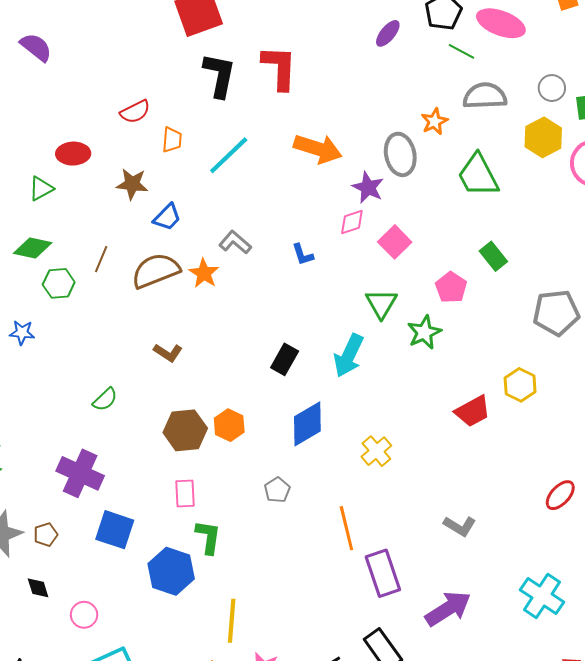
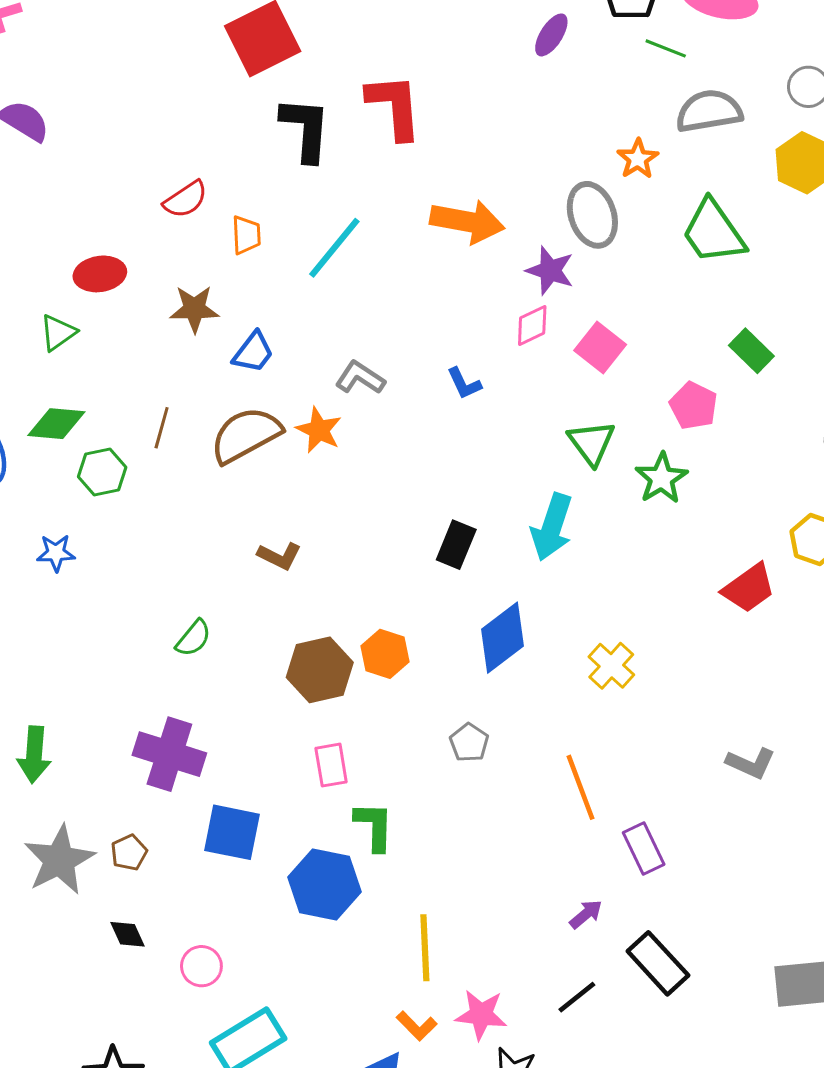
purple rectangle: (383, 573) -> (644, 849), size x0.7
purple arrow: (448, 609) -> (586, 914), moved, size x0.5

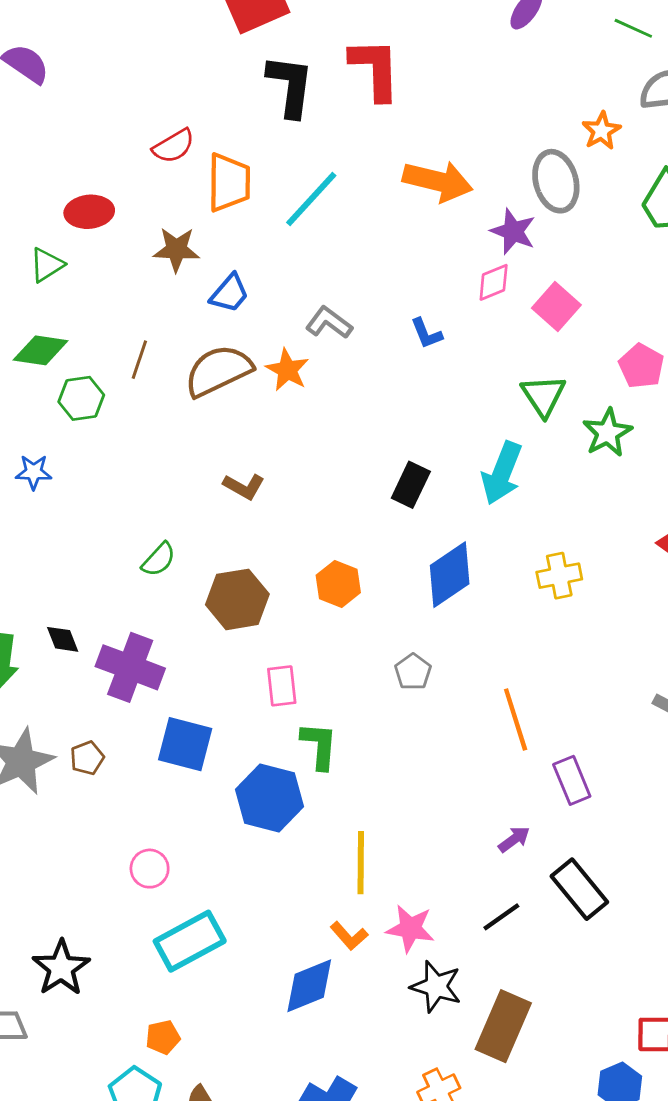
orange trapezoid: (246, 235) -> (229, 182), size x1.6
yellow cross: (611, 666) -> (559, 576), moved, turned 33
brown hexagon: (320, 670) -> (237, 599), moved
black diamond: (127, 934) -> (63, 639), moved

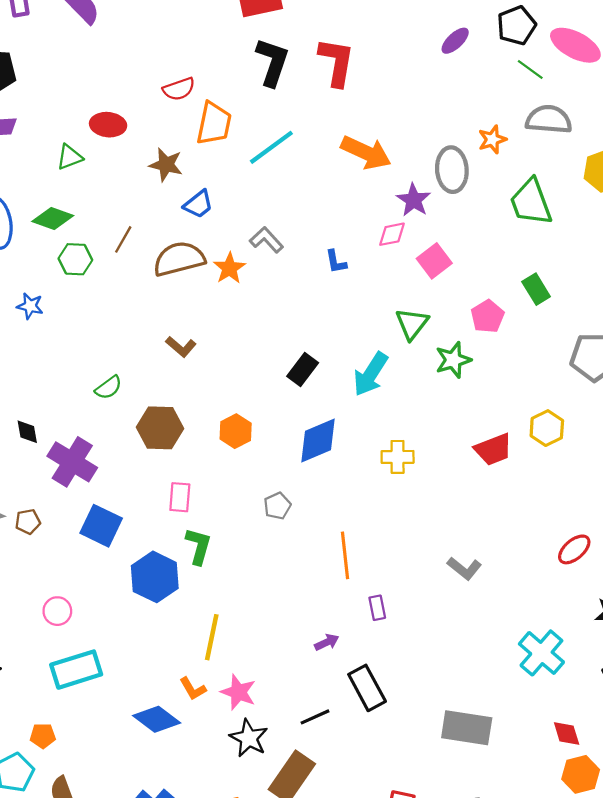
purple rectangle: (572, 780) -> (377, 608), size x0.7
black line: (501, 917) -> (315, 717), moved
blue diamond: (309, 986) -> (157, 719), turned 48

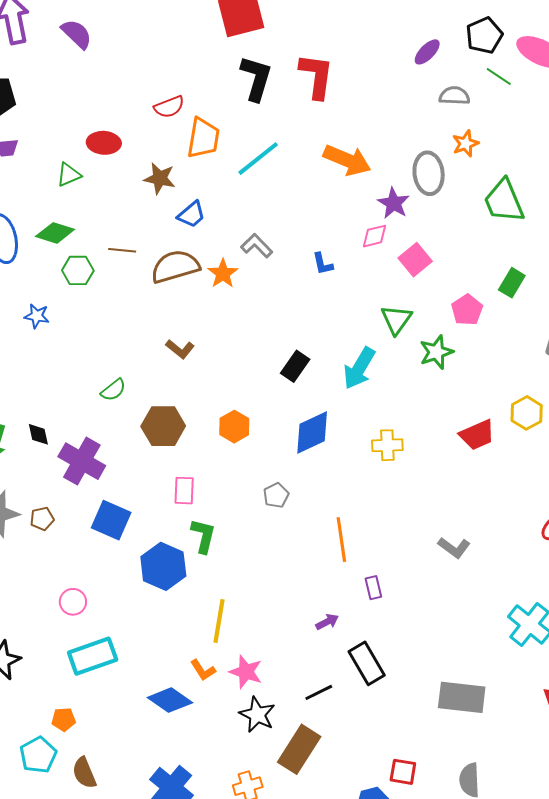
gray semicircle: (549, 119) -> (454, 96), moved, size x0.7
brown line: (123, 239) -> (122, 250), turned 68
green rectangle: (536, 289) -> (512, 283), turned 64

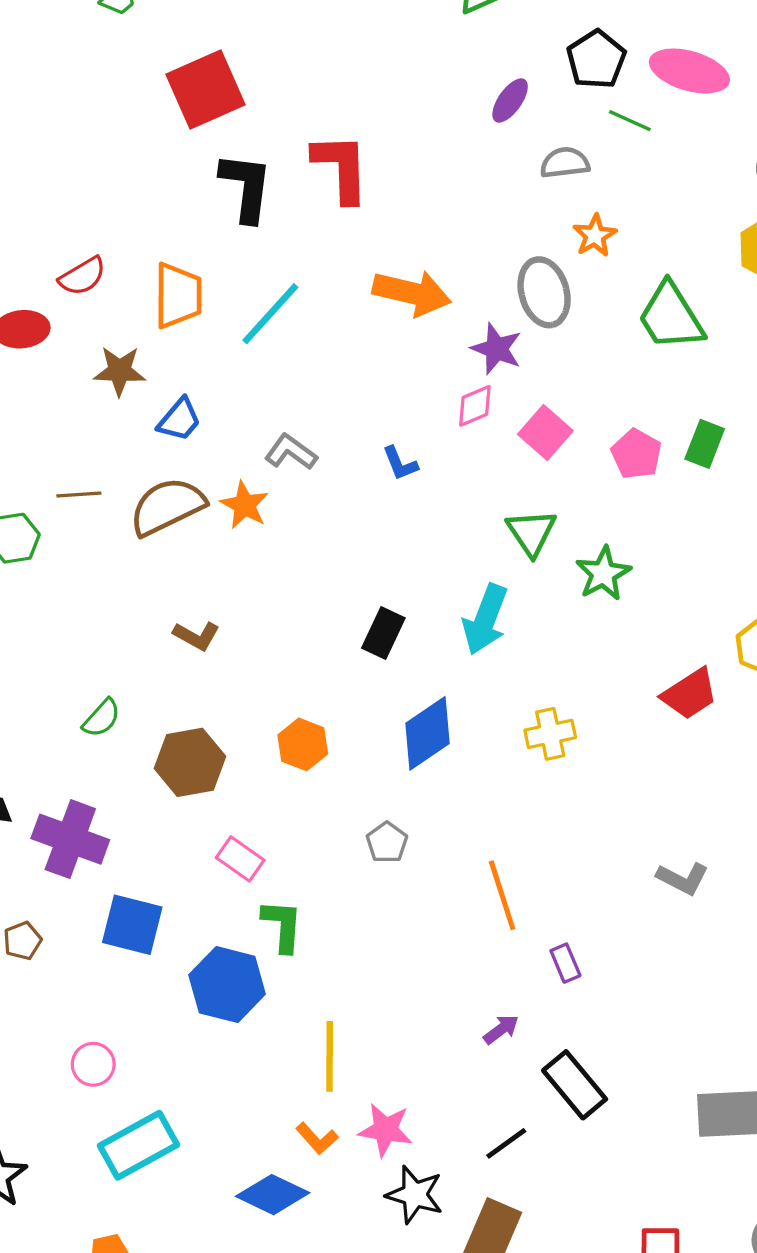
red semicircle: (169, 107) -> (83, 276), moved
pink pentagon: (467, 310) -> (636, 454), moved
pink rectangle: (184, 491) -> (240, 859), turned -48

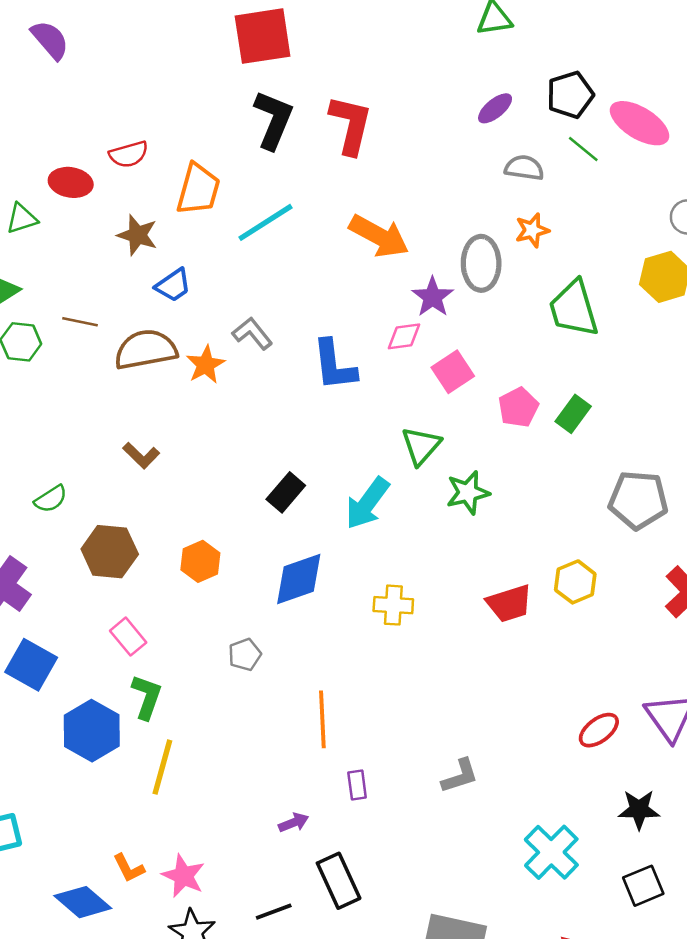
blue L-shape: (400, 463) -> (334, 365), size x1.8
gray L-shape: (683, 879) -> (460, 776), moved, turned -60
yellow line: (330, 1056) -> (162, 767), moved

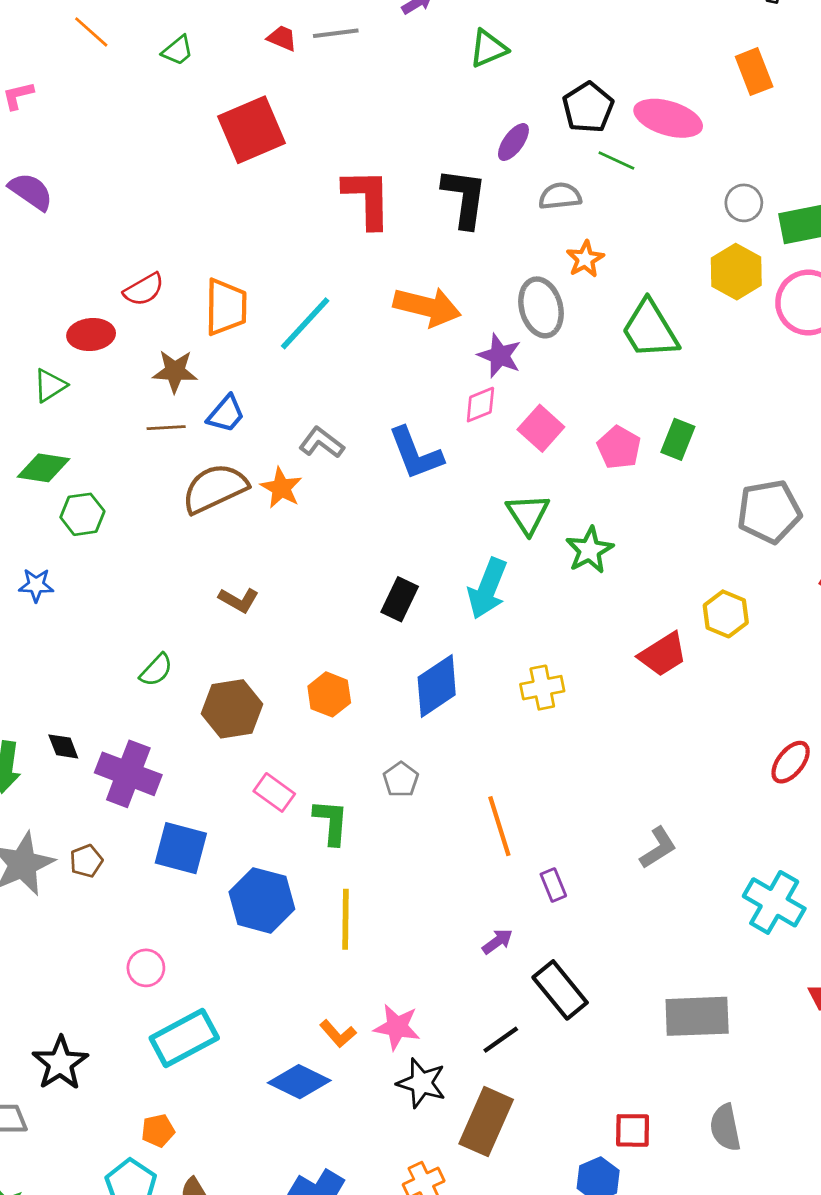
black L-shape: (273, 120) -> (464, 198), moved
brown line: (80, 322) -> (166, 428), moved
green L-shape: (147, 697) -> (331, 822), moved

